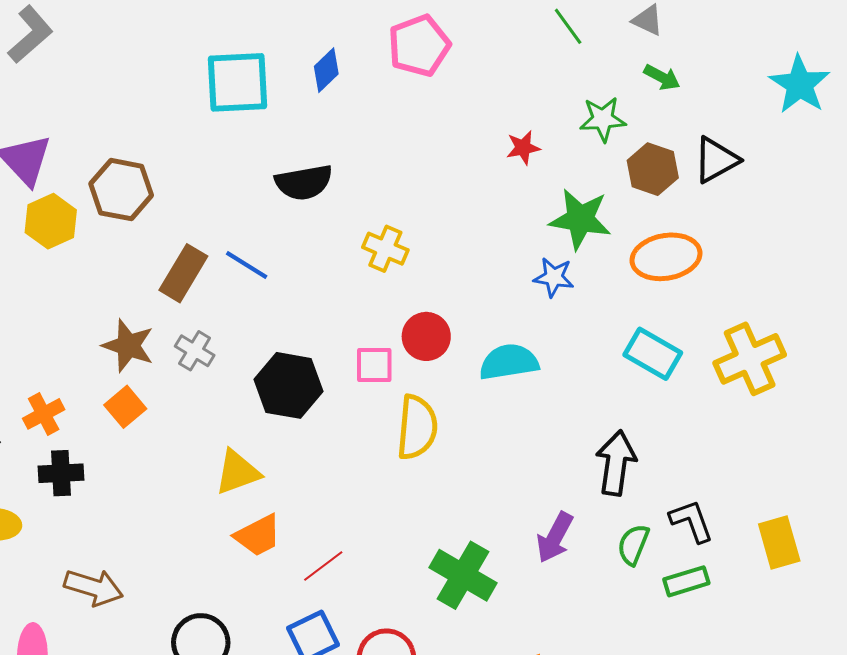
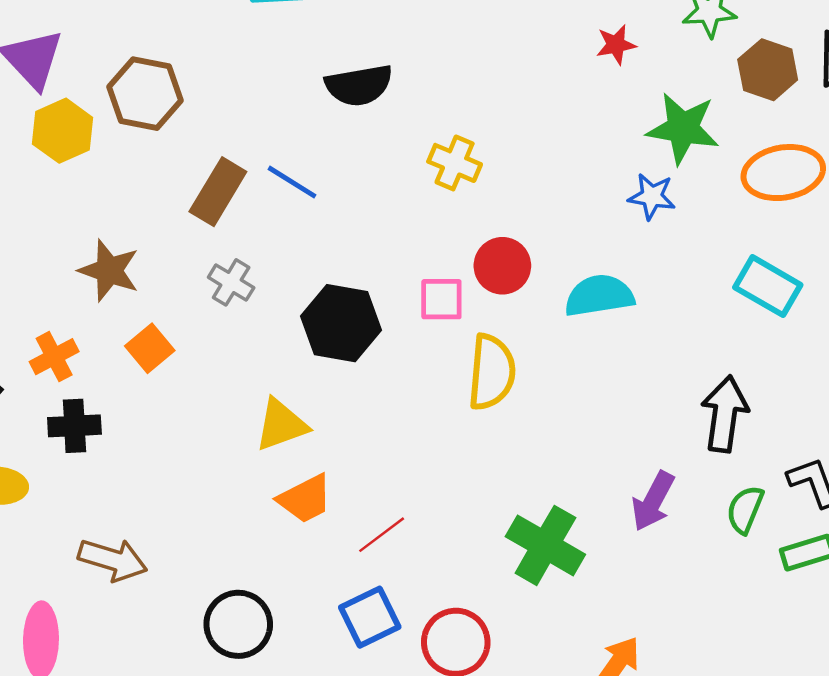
brown star: (128, 346) -> (109, 271), moved

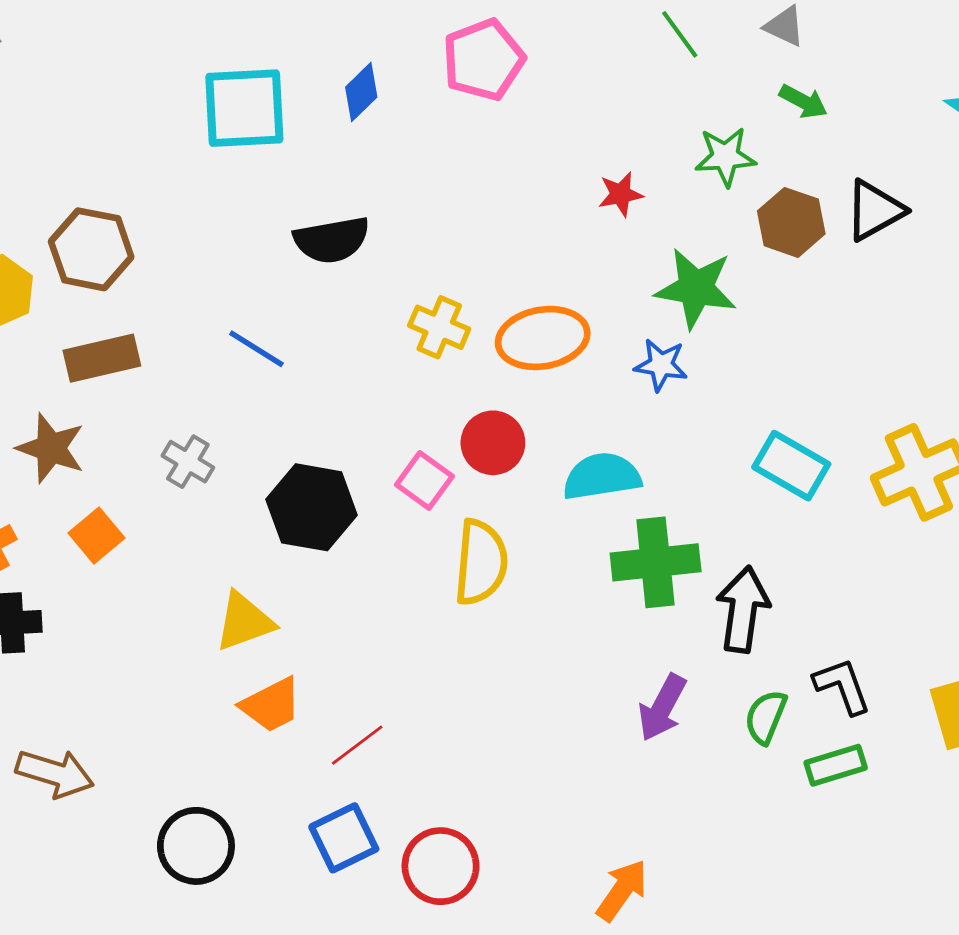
orange ellipse: (783, 173) -> (543, 338), moved
brown rectangle: (218, 192) -> (102, 358), moved, turned 46
pink square: (441, 299) -> (424, 480), turned 36
green cross: (545, 545) -> (656, 562), moved, turned -36

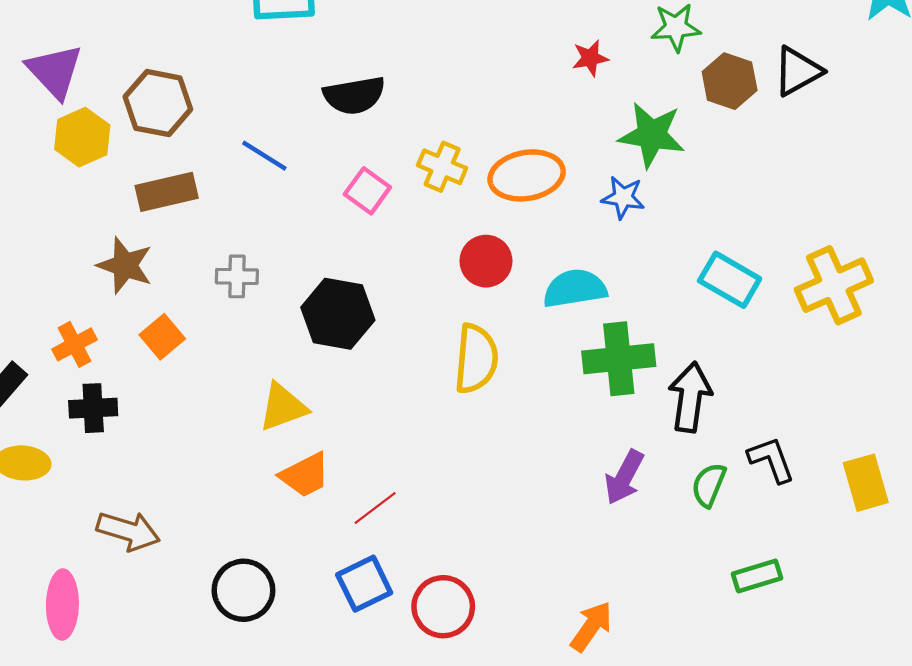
blue line: (256, 349) -> (264, 156), moved
gray cross: (188, 462) -> (237, 276), turned -30
pink square: (424, 480) -> (367, 191), moved
green rectangle: (836, 765) -> (757, 576), moved

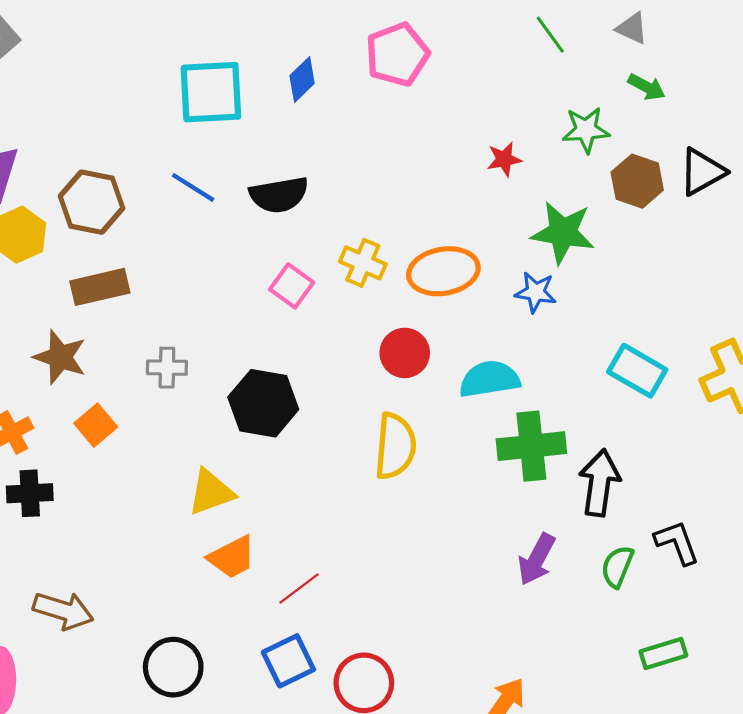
blue line: (264, 156) -> (193, 187), moved

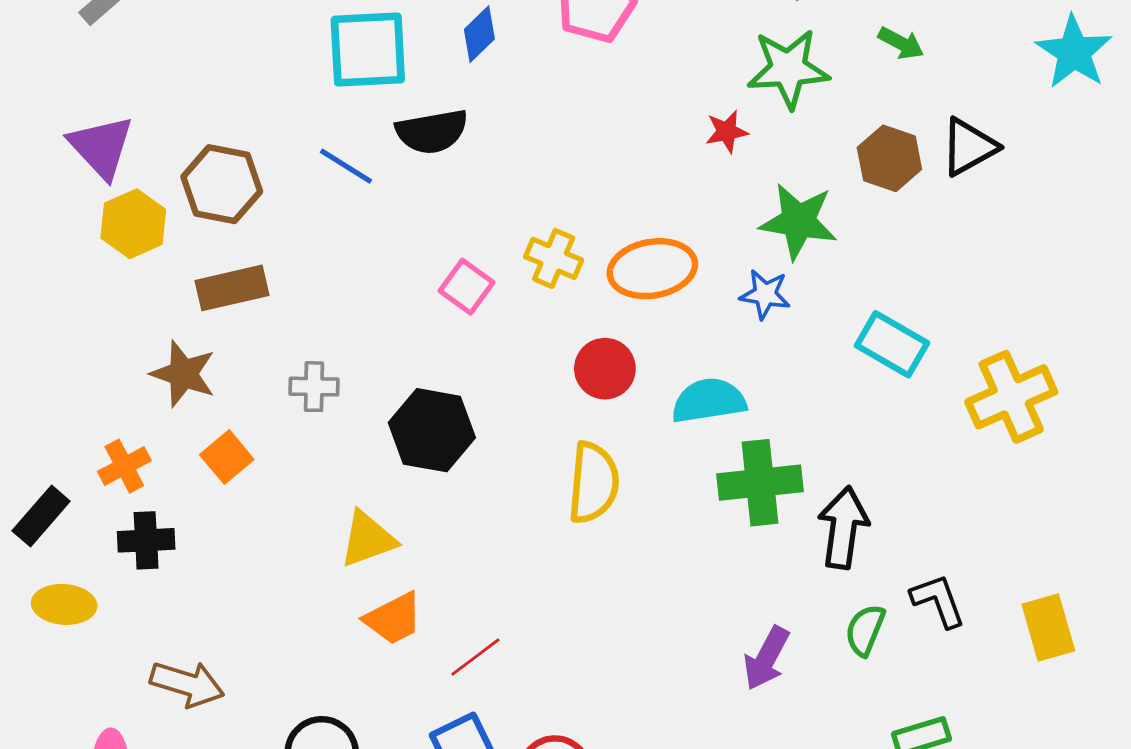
green star: (586, 130) -> (788, 69), moved, size x1.4
black semicircle: (279, 195) -> (432, 132), moved
cyan rectangle: (637, 371) -> (892, 344), moved
purple arrow: (537, 559) -> (766, 658), moved

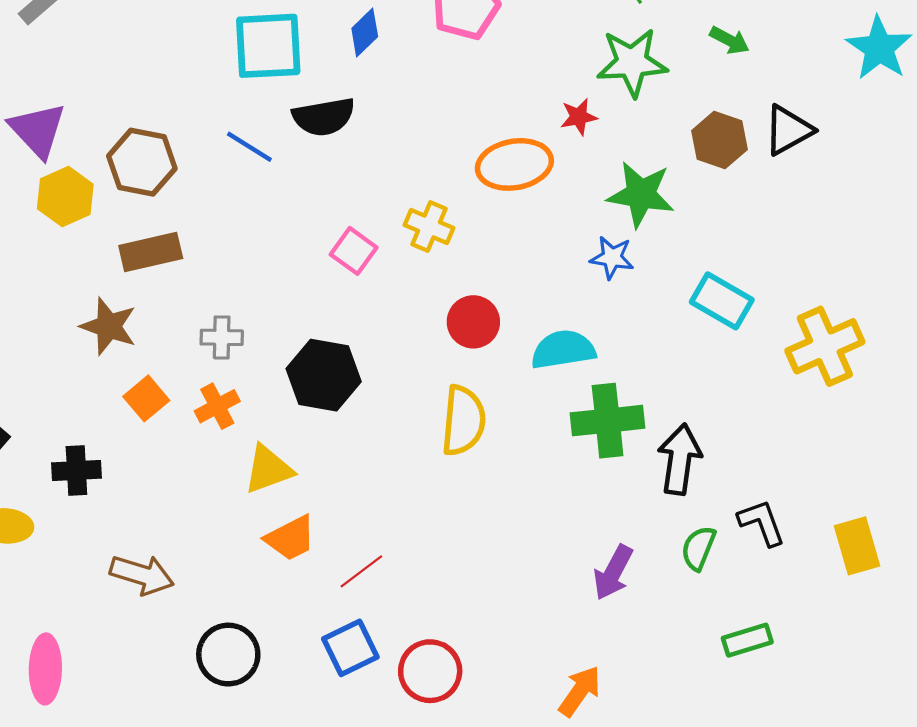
orange ellipse: (652, 269) -> (514, 164), moved
orange cross: (124, 466) -> (217, 406), moved
brown arrow: (187, 684) -> (142, 575), moved

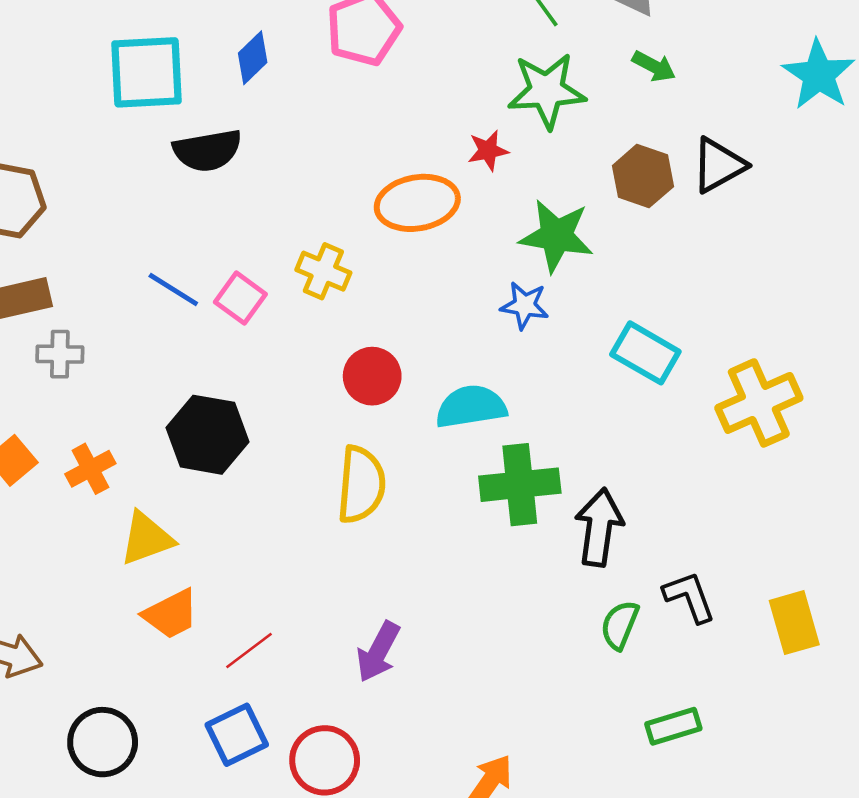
blue line: (249, 147) -> (173, 290), moved
gray cross: (222, 337) -> (60, 354), moved
purple arrow: (613, 572) -> (378, 652), moved

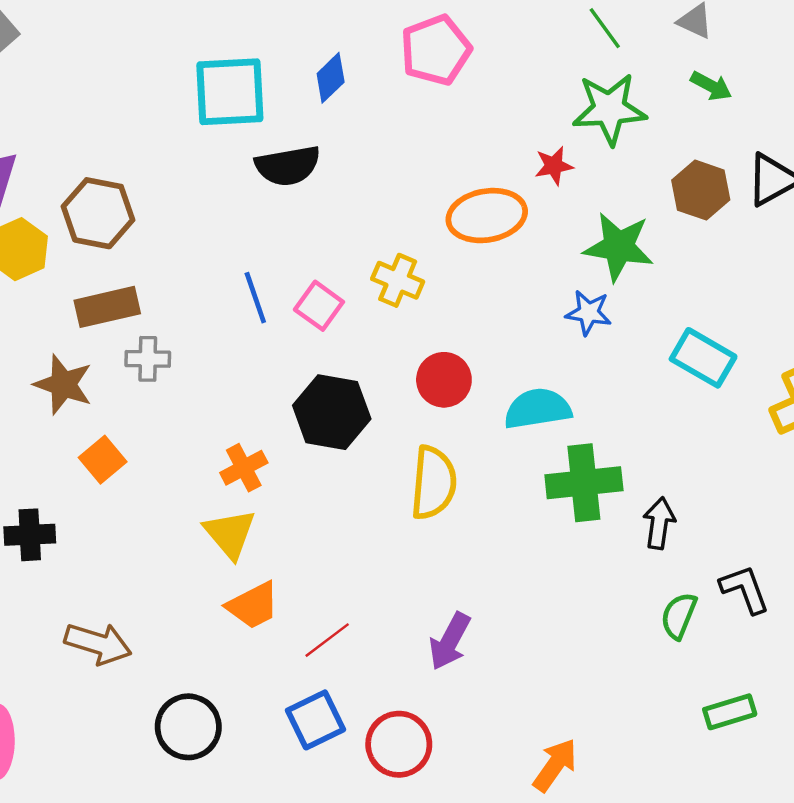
blue line: (173, 290) -> (255, 298), turned 39
black hexagon: (207, 435) -> (332, 412), moved
orange cross: (90, 469) -> (244, 468), moved
black arrow: (599, 527) -> (659, 523), size x0.7
yellow triangle: (146, 538) -> (230, 534), turned -50

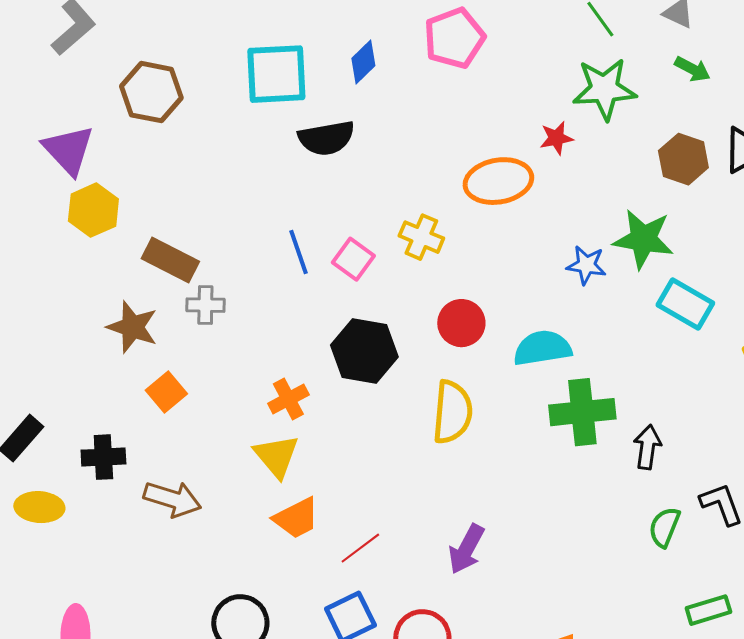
brown hexagon: (98, 213) -> (151, 92), moved
green star: (619, 247) -> (643, 239), moved
brown rectangle: (107, 307) -> (170, 260), turned 40
brown arrow: (98, 644) -> (172, 499), moved

